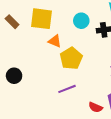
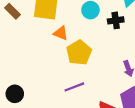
black circle: (14, 76) -> (15, 94), moved

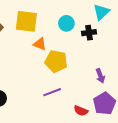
yellow pentagon: (79, 53) -> (56, 61), turned -30

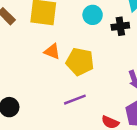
orange triangle: (40, 44) -> (52, 52), moved

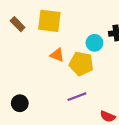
cyan circle: (93, 15) -> (94, 43), moved

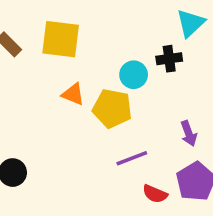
purple line: (77, 97) -> (132, 158), moved

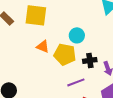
black cross: (169, 59) -> (90, 60), moved

